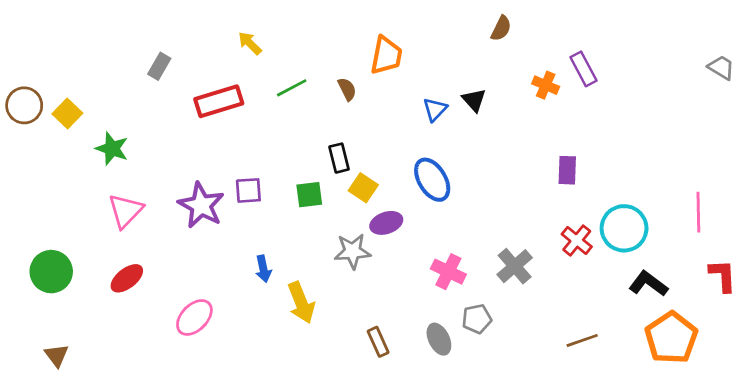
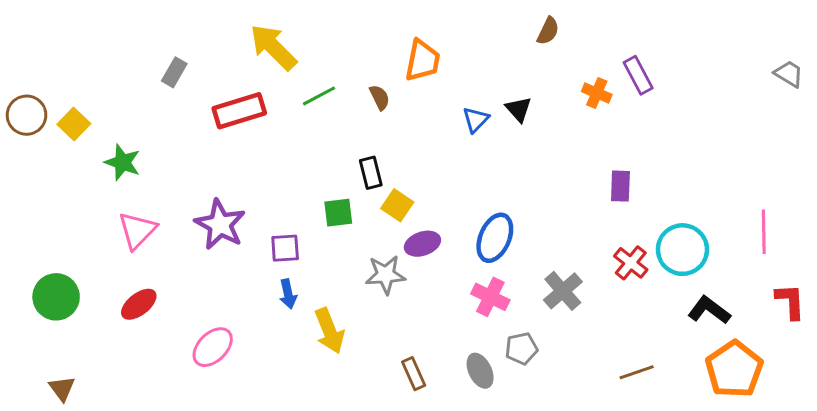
yellow arrow: (250, 43) -> (273, 47), size x1.8
blue ellipse: (432, 180) -> (495, 238), moved, turned 54
purple square: (248, 190) -> (285, 248), moved

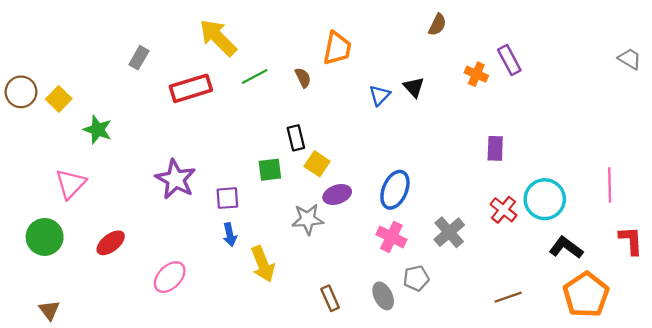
pink triangle: (137, 230) -> (71, 184), moved

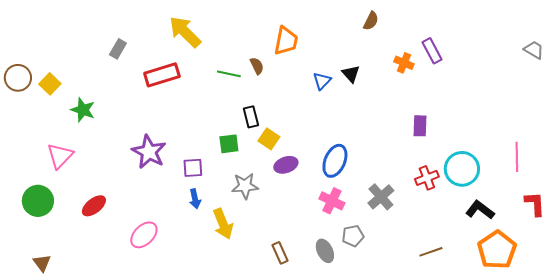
green line: (255, 77) -> (229, 74), moved, turned 40
red cross: (503, 210) -> (427, 178), turned 30
gray star: (308, 219) -> (245, 186), moved

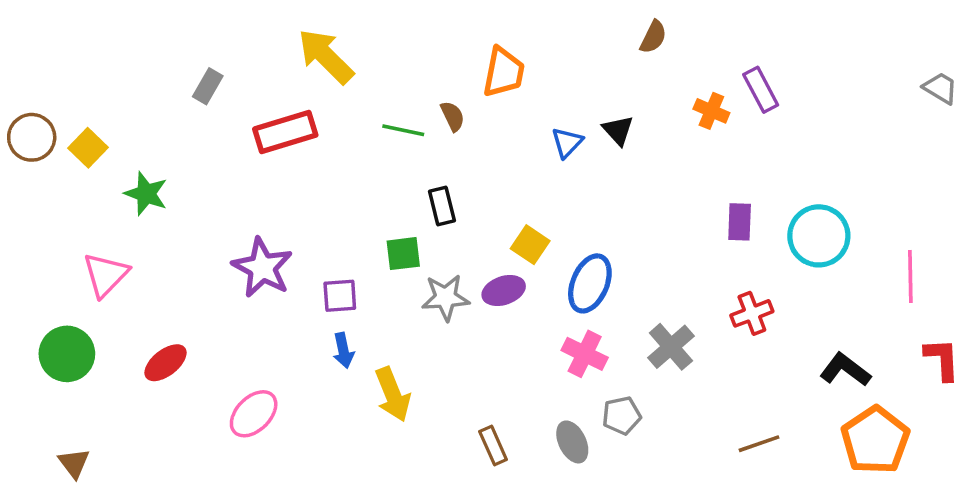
yellow square: (269, 139) -> (530, 245), moved
cyan circle: (462, 169) -> (819, 236), moved
gray star: (245, 186) -> (446, 298), moved

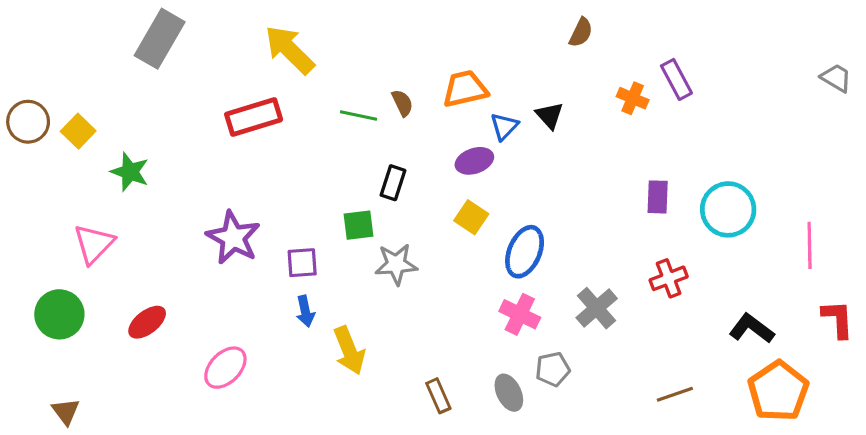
orange trapezoid: (504, 72) -> (465, 89), moved, turned -114
gray rectangle: (208, 86) -> (160, 39), moved, size x1.8
black rectangle: (442, 206) -> (393, 183), turned 32
purple ellipse: (504, 291) -> (474, 161), moved

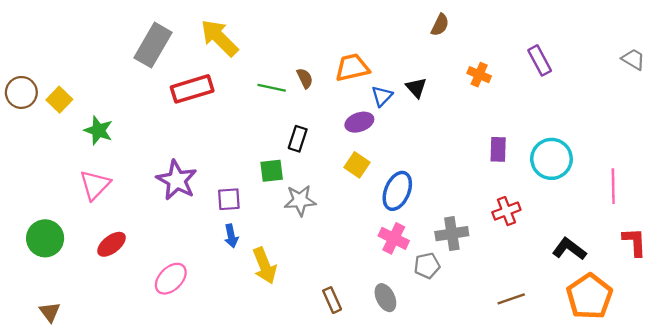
gray rectangle: (160, 39) -> (153, 45), moved
purple rectangle: (676, 79) -> (540, 60), moved
pink triangle: (94, 244) -> (95, 185), moved
gray cross: (597, 308) -> (452, 234), turned 32
gray pentagon: (553, 369) -> (427, 266), moved

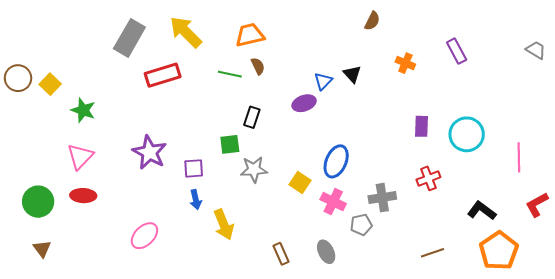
orange trapezoid: (352, 68) -> (250, 35), moved
yellow square: (357, 165) -> (300, 182), moved
red L-shape: (635, 242) -> (537, 205), turned -116
red ellipse: (111, 244) -> (83, 196), moved, turned 40
brown triangle: (50, 312) -> (42, 249), moved

